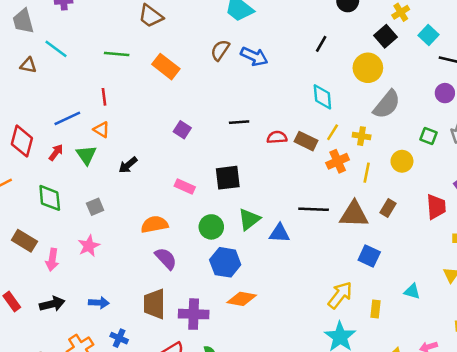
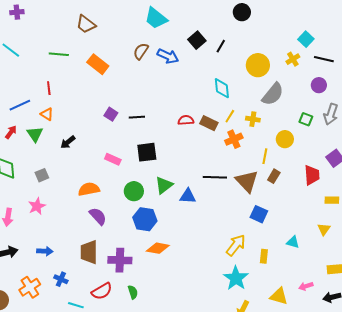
yellow cross: (401, 12) -> (293, 59), moved
black square: (386, 36) -> (197, 40), moved
black line: (239, 122) -> (137, 117), moved
yellow line: (367, 173) -> (265, 156), moved
brown triangle: (354, 214) -> (247, 181), turned 45

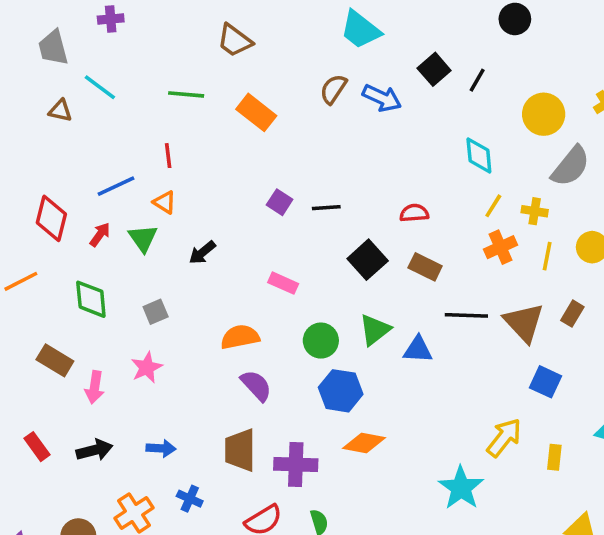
brown rectangle: (209, 123) -> (425, 267), moved
black square: (147, 152) -> (368, 260), moved, turned -35
yellow line: (265, 156) -> (547, 256), moved
cyan star: (236, 278) -> (461, 488), moved

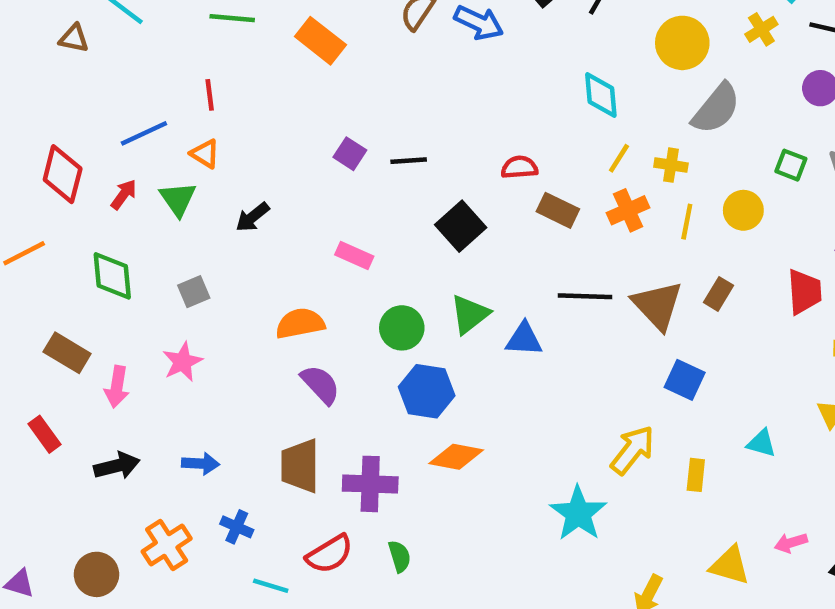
brown rectangle: (425, 267) -> (558, 210), moved
red rectangle: (37, 447) -> (44, 434), moved

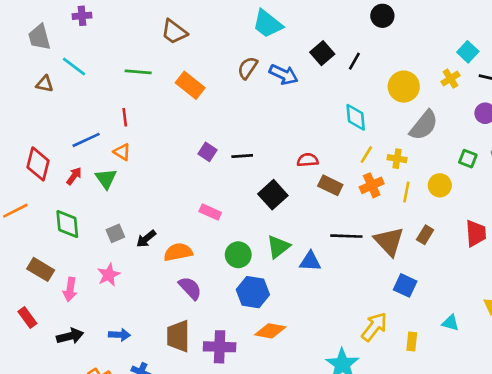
black arrow: (253, 217) -> (146, 239), moved

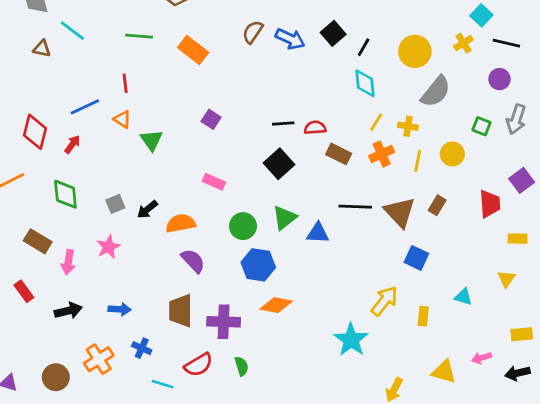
black square: (322, 53) -> (333, 33), moved
black line: (354, 61) -> (364, 47), moved
black line: (242, 156) -> (283, 123), moved
green triangle: (106, 179) -> (151, 140), moved

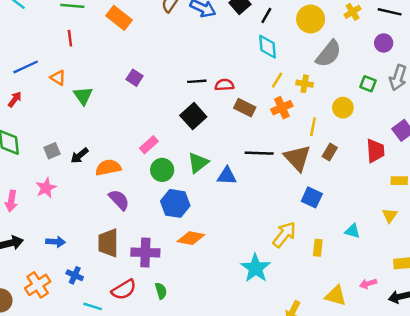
red line: (125, 83) -> (70, 38), moved
yellow line: (418, 161) -> (313, 127), moved
pink rectangle: (214, 182) -> (149, 145), moved, turned -66

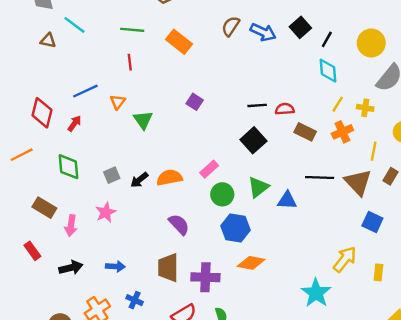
orange triangle: (58, 78) -> (118, 102), turned 35
orange semicircle: (108, 168) -> (169, 178), moved

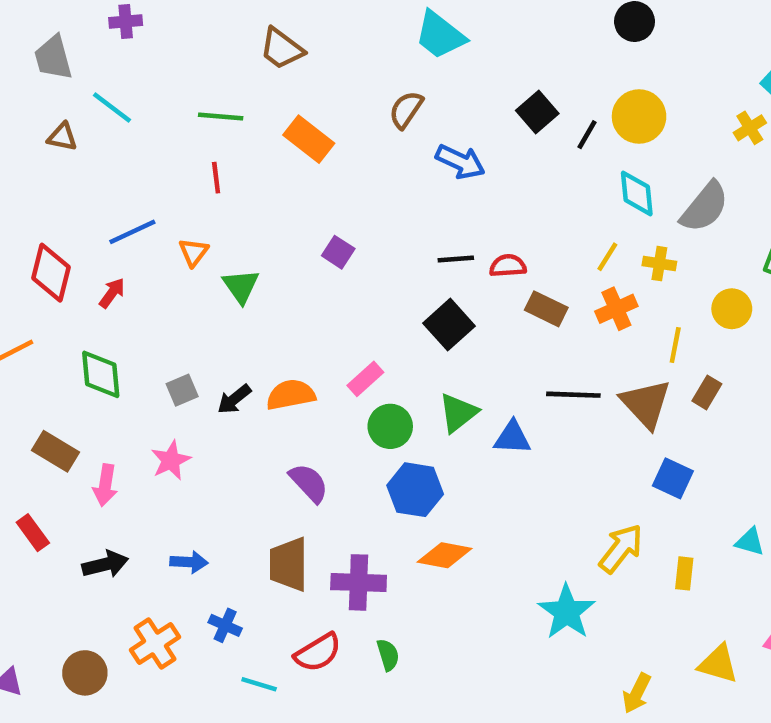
blue arrow: (263, 32) -> (460, 162), moved
yellow circle: (371, 43) -> (639, 117), moved
cyan diamond: (328, 71) -> (637, 193), moved

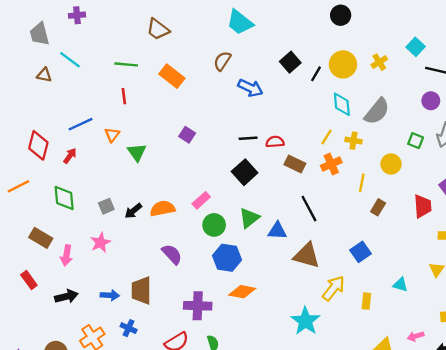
yellow cross: (750, 128) -> (379, 62), moved
black line: (573, 395) -> (309, 209), turned 60
brown triangle: (646, 404) -> (307, 255), moved, turned -32
blue square: (673, 478) -> (361, 252), turned 30
brown trapezoid: (288, 564) -> (141, 291), moved

